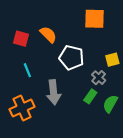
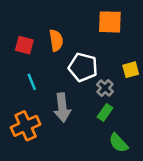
orange semicircle: (48, 34) -> (56, 40), turned 36
gray cross: (99, 78) -> (105, 88), moved
green semicircle: (110, 104) -> (118, 143), moved, turned -72

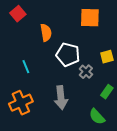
red square: (24, 45) -> (18, 14), moved, turned 35
gray arrow: (62, 108) -> (61, 98), moved
green rectangle: (105, 112) -> (107, 92), moved

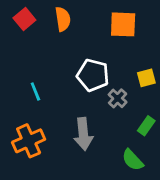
orange semicircle: (46, 33) -> (63, 19), moved

